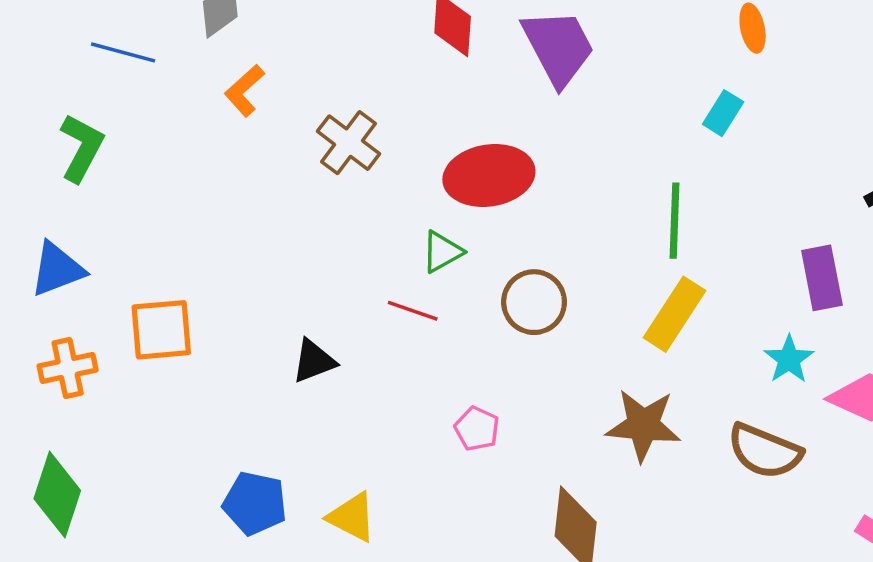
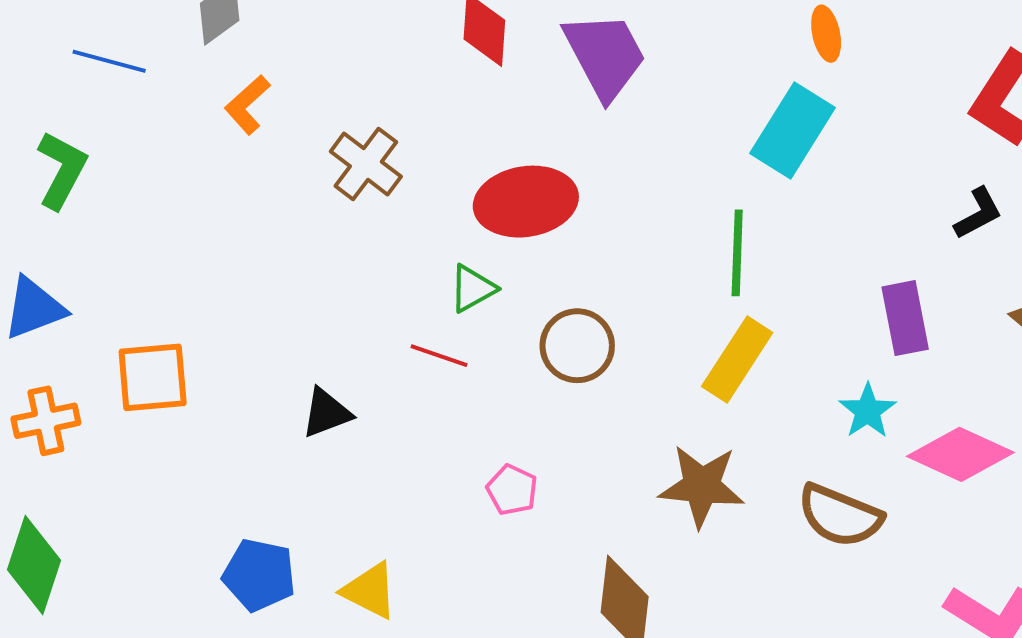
cyan rectangle: (723, 113) -> (793, 130), size x1.8

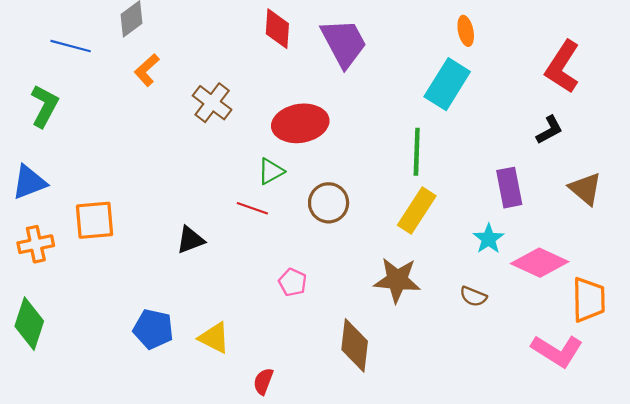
brown semicircle: (840, 516) -> (473, 296), size x0.6

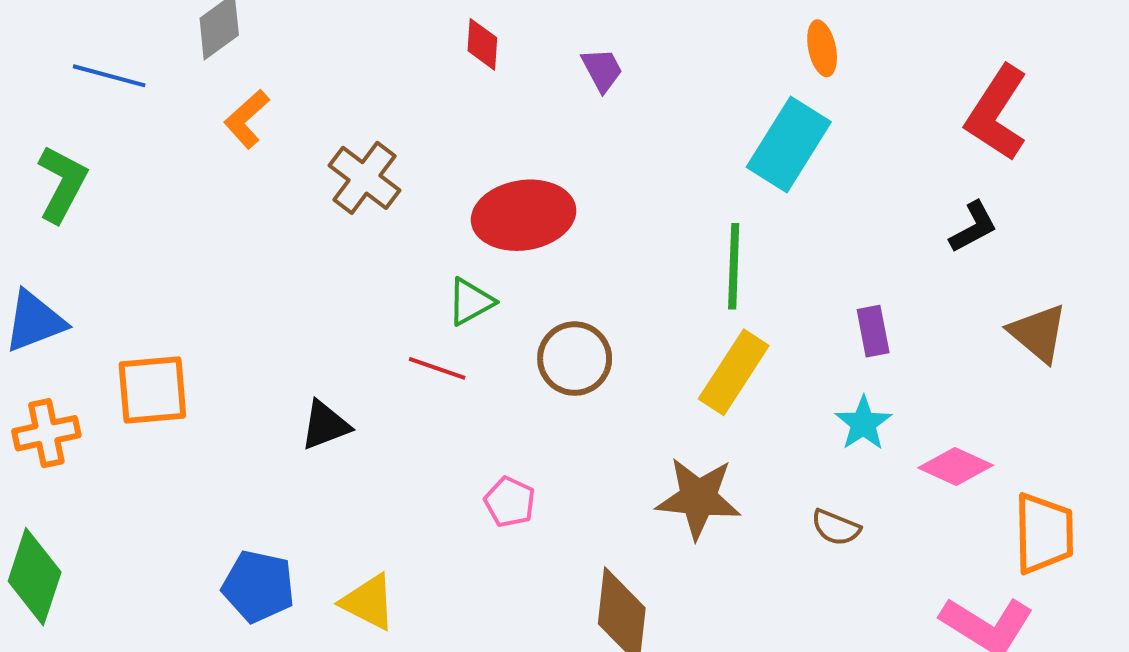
red diamond: (277, 29) -> (482, 44), size x0.7
purple trapezoid: (344, 43) -> (602, 70), size x0.5
purple rectangle: (509, 188) -> (873, 331), moved, size x0.7
pink diamond: (540, 263) -> (956, 467), size x0.7

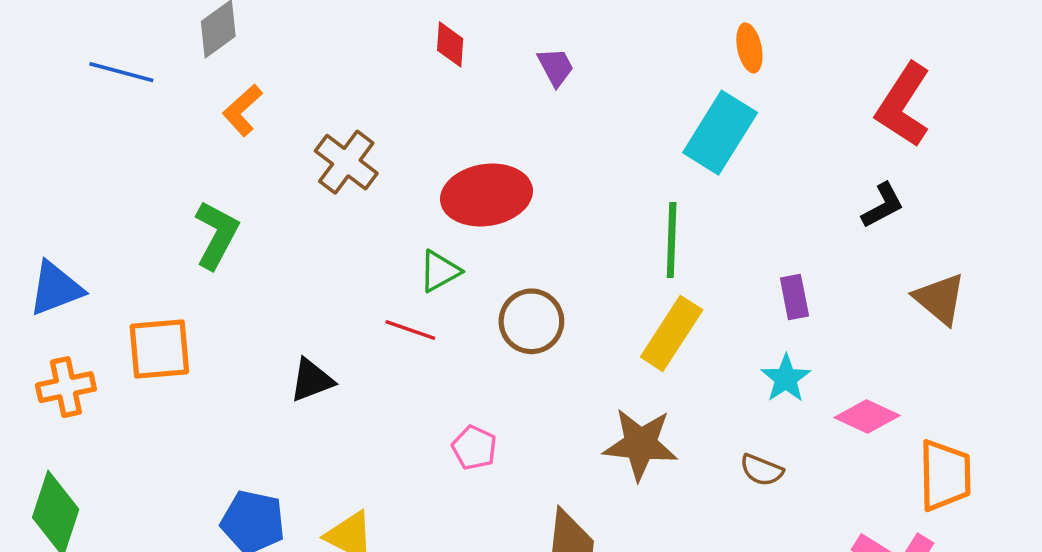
green L-shape: (62, 184) -> (217, 235), moved

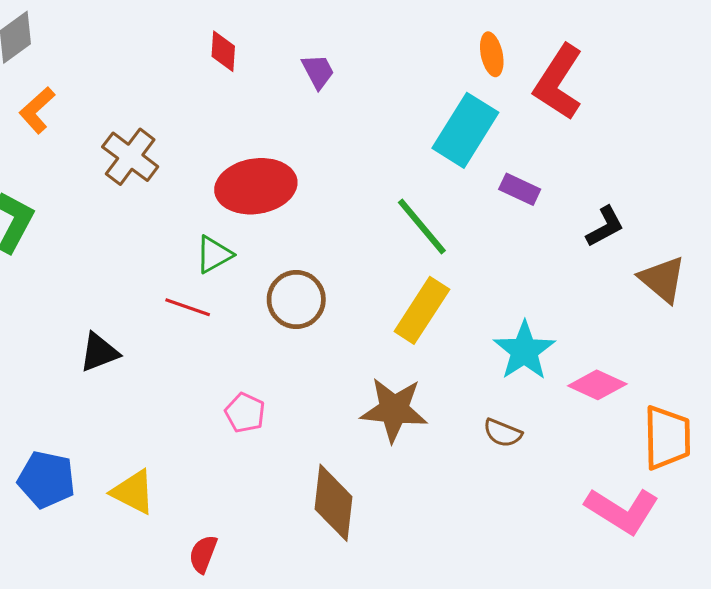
red L-shape: (903, 105) -> (558, 82), moved
black L-shape: (883, 205) -> (605, 227), moved
green line: (672, 240) -> (422, 227), turned -42
purple rectangle: (794, 297) -> (520, 189), moved, turned -54
cyan star: (786, 378) -> (524, 351), size x1.4

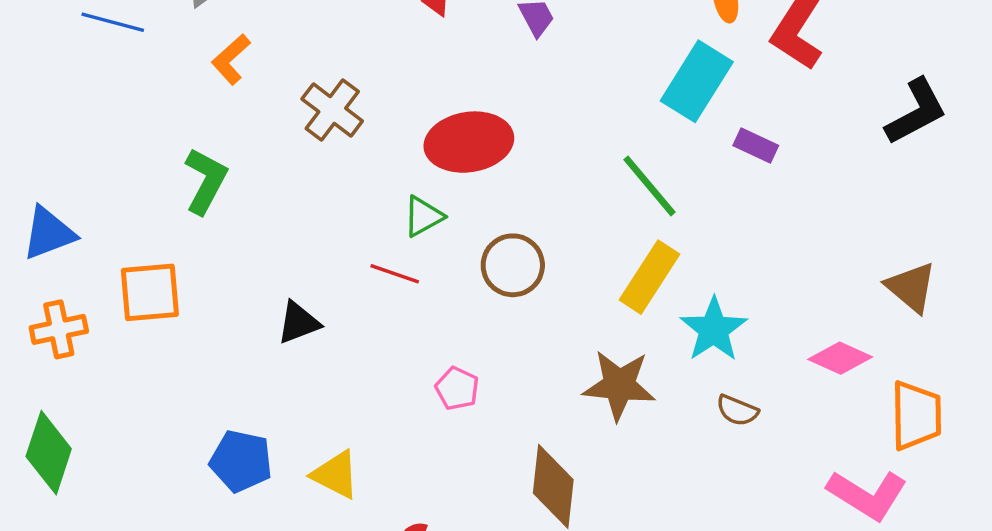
black L-shape: (605, 227) -> (916, 112), moved, size x1.5
brown triangle: (662, 279) -> (911, 287), moved
cyan star: (524, 351) -> (714, 329), moved

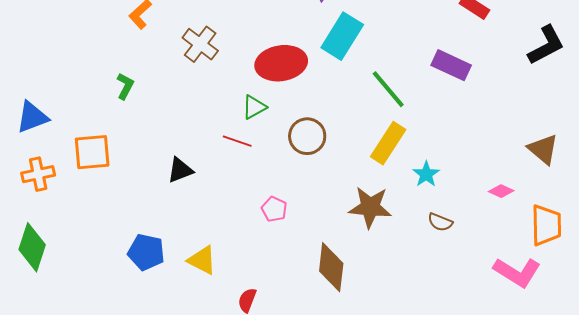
cyan rectangle: (697, 81) -> (342, 36), moved
purple rectangle: (756, 145) -> (451, 65), size x1.5
green L-shape: (206, 181) -> (125, 86), size x0.7
cyan star: (714, 329) -> (426, 174), size x0.7
pink diamond: (840, 358) -> (501, 191), size x0.7

